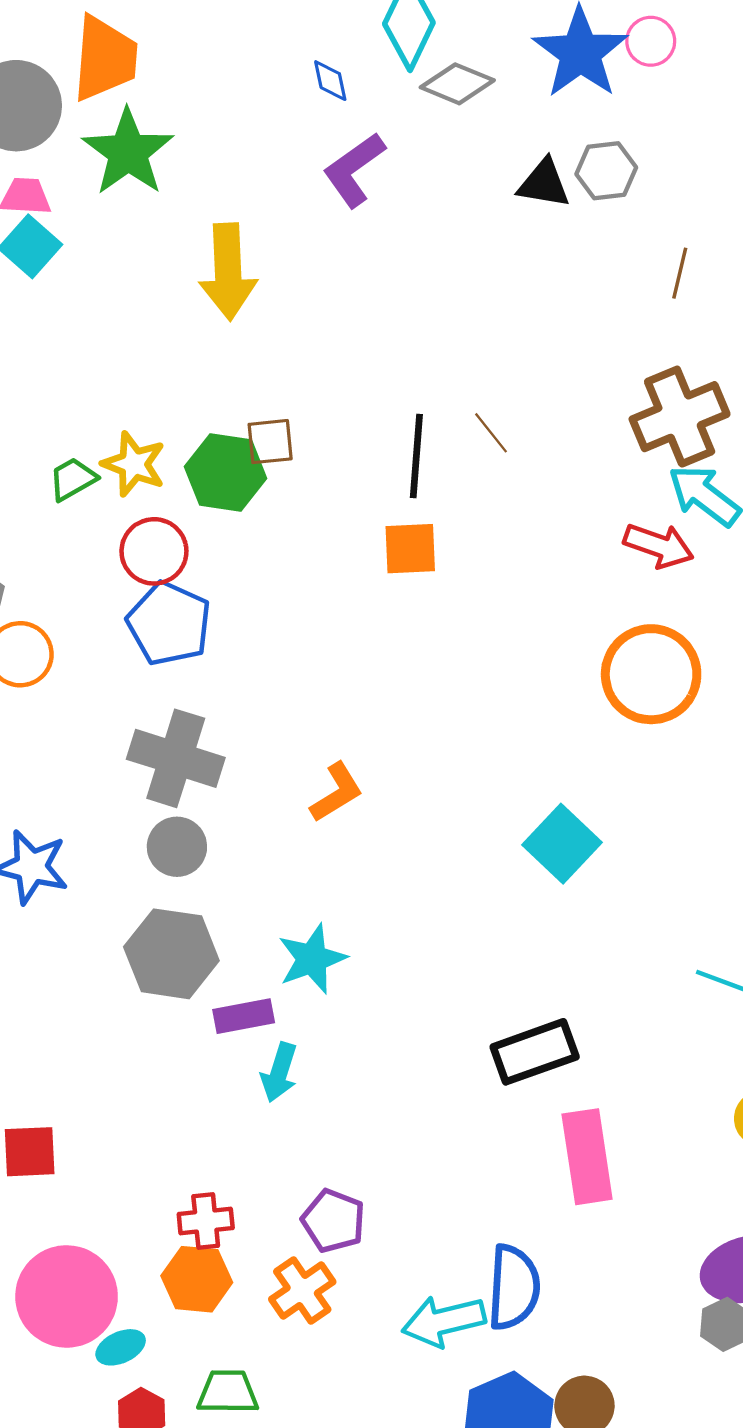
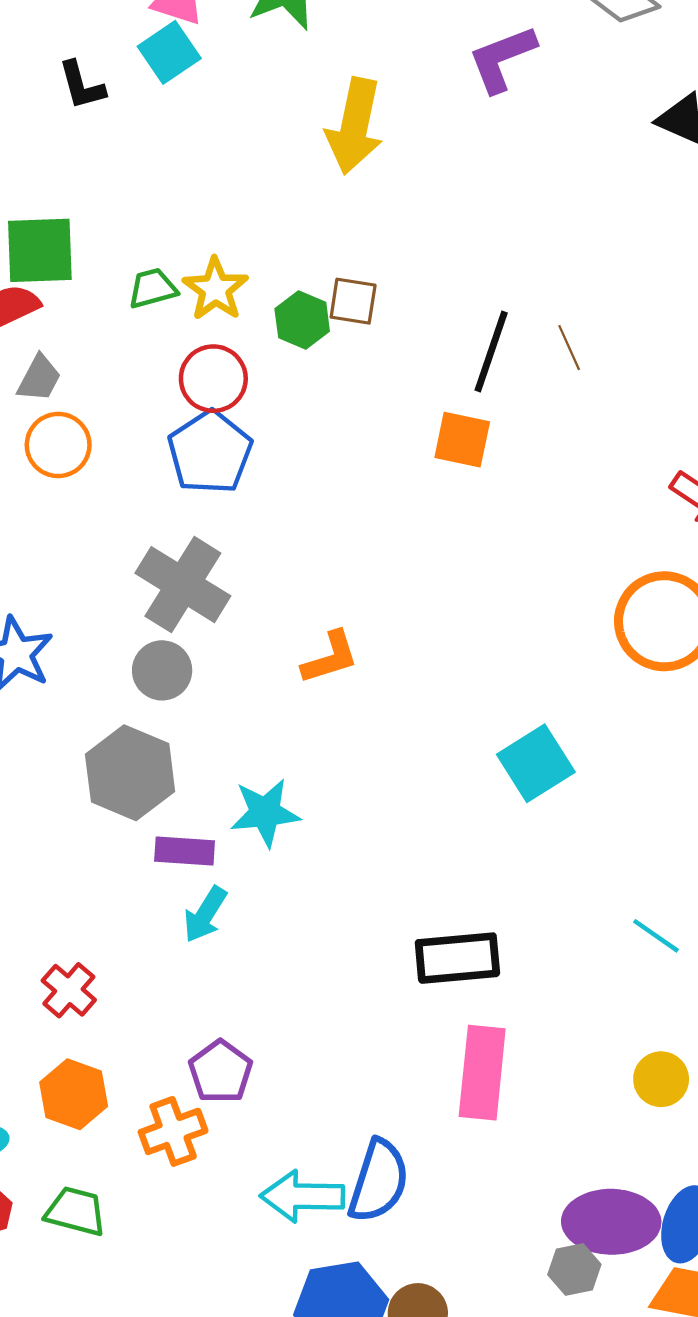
green hexagon: (226, 472) -> (302, 320), size x0.7
red cross: (206, 1221) -> (69, 990), moved, turned 32

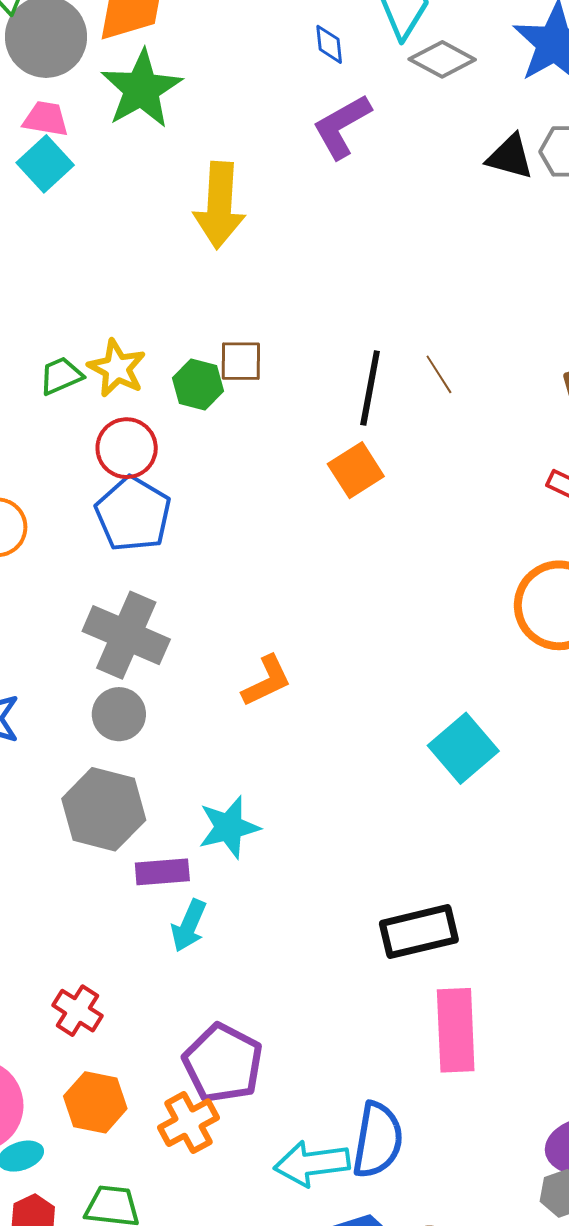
orange square: (462, 440) -> (356, 470), turned -36
purple pentagon: (221, 1072) -> (223, 1063), size x1.4

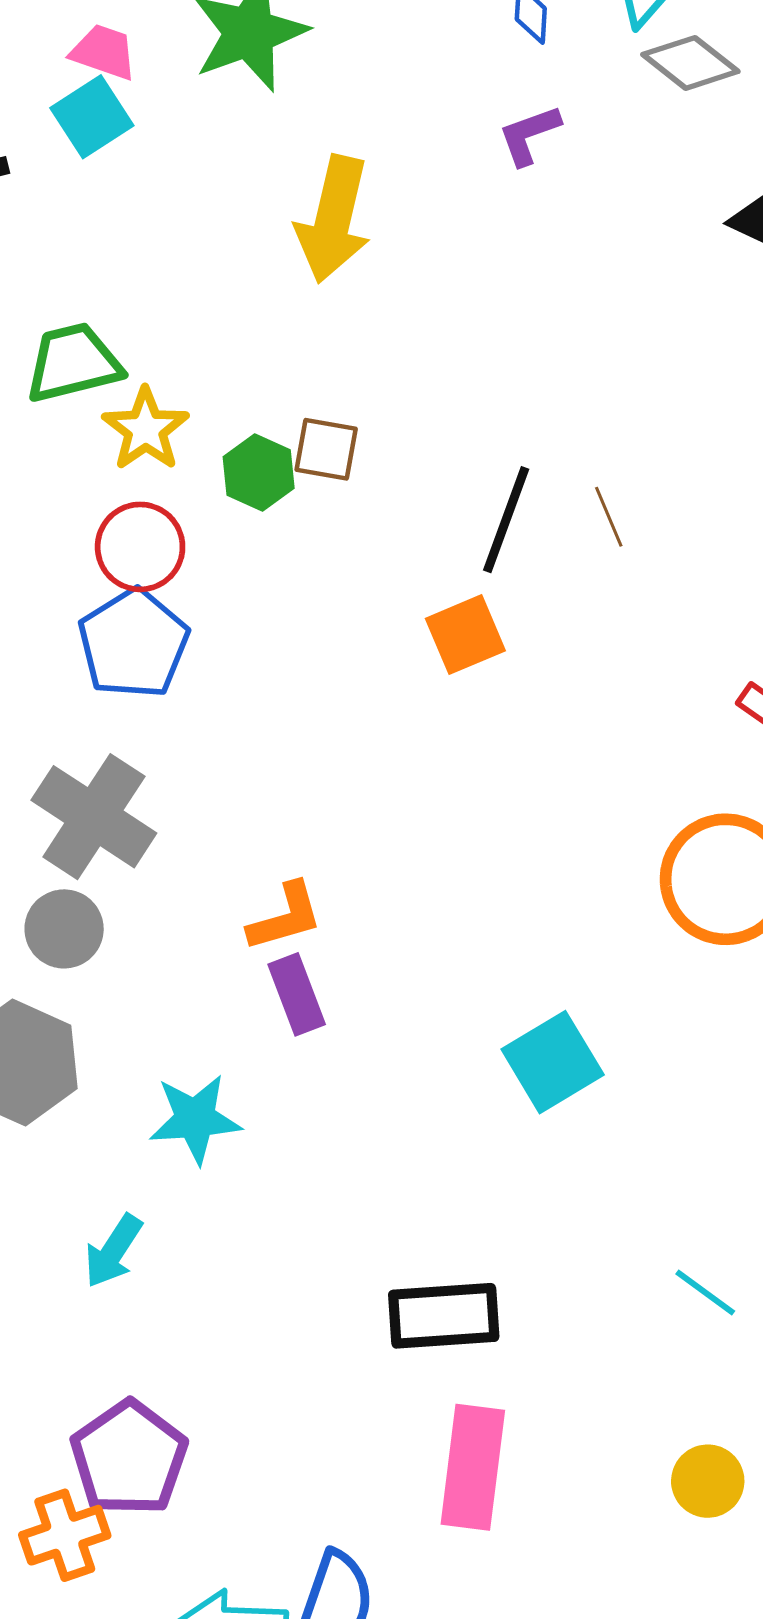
purple L-shape: (342, 126) -> (529, 135), size x0.7
green trapezoid: (61, 376) -> (73, 363), moved, size x1.5
purple rectangle: (162, 872) -> (297, 994), moved, turned 64

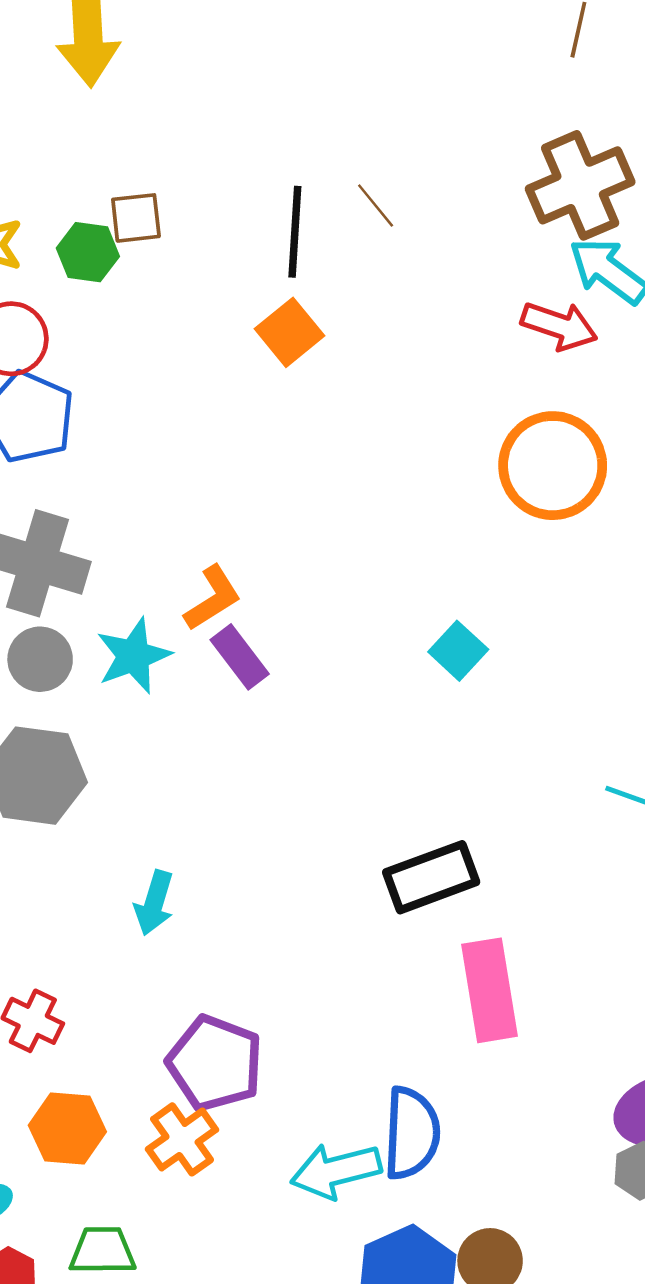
cyan square: (553, 1062) -> (458, 651), size x0.7
cyan star: (195, 1119) -> (133, 656), moved

